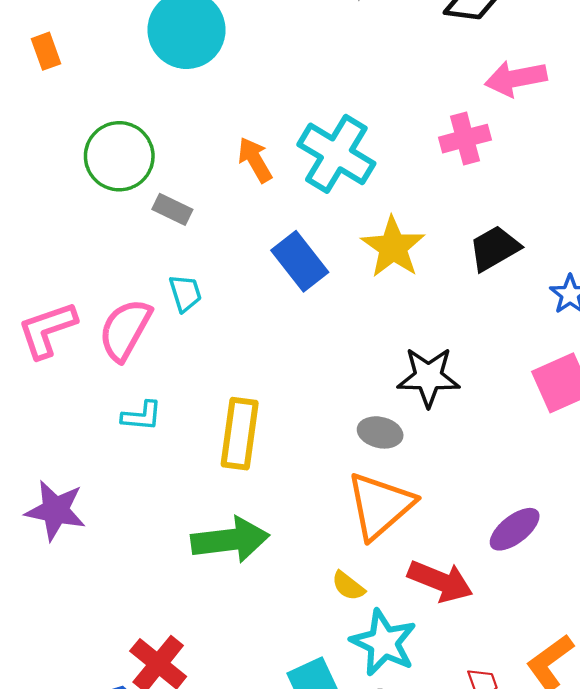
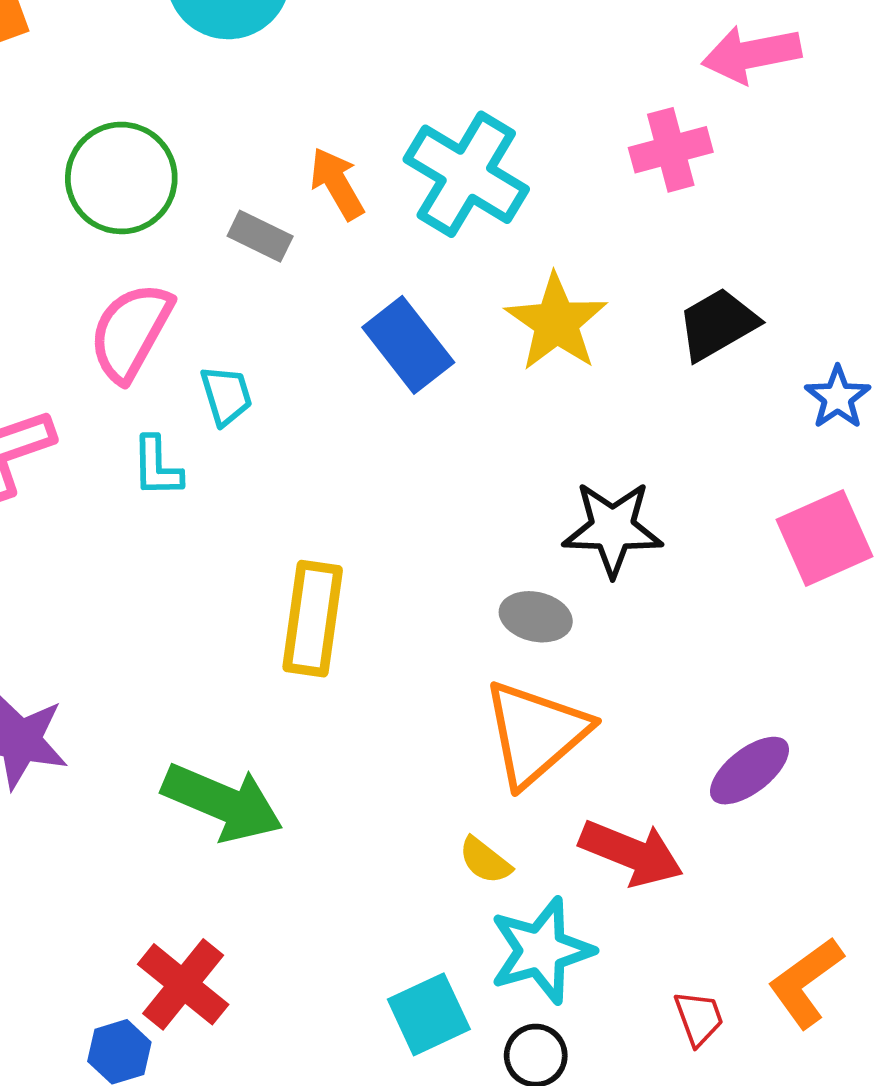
gray rectangle: (172, 209) -> (260, 236), moved
pink semicircle: (125, 330) -> (131, 332), moved
cyan L-shape: (142, 416) -> (157, 467), moved, turned 84
green arrow: (230, 540) -> (223, 802), moved, turned 30
cyan star: (384, 643) -> (541, 951), turned 30

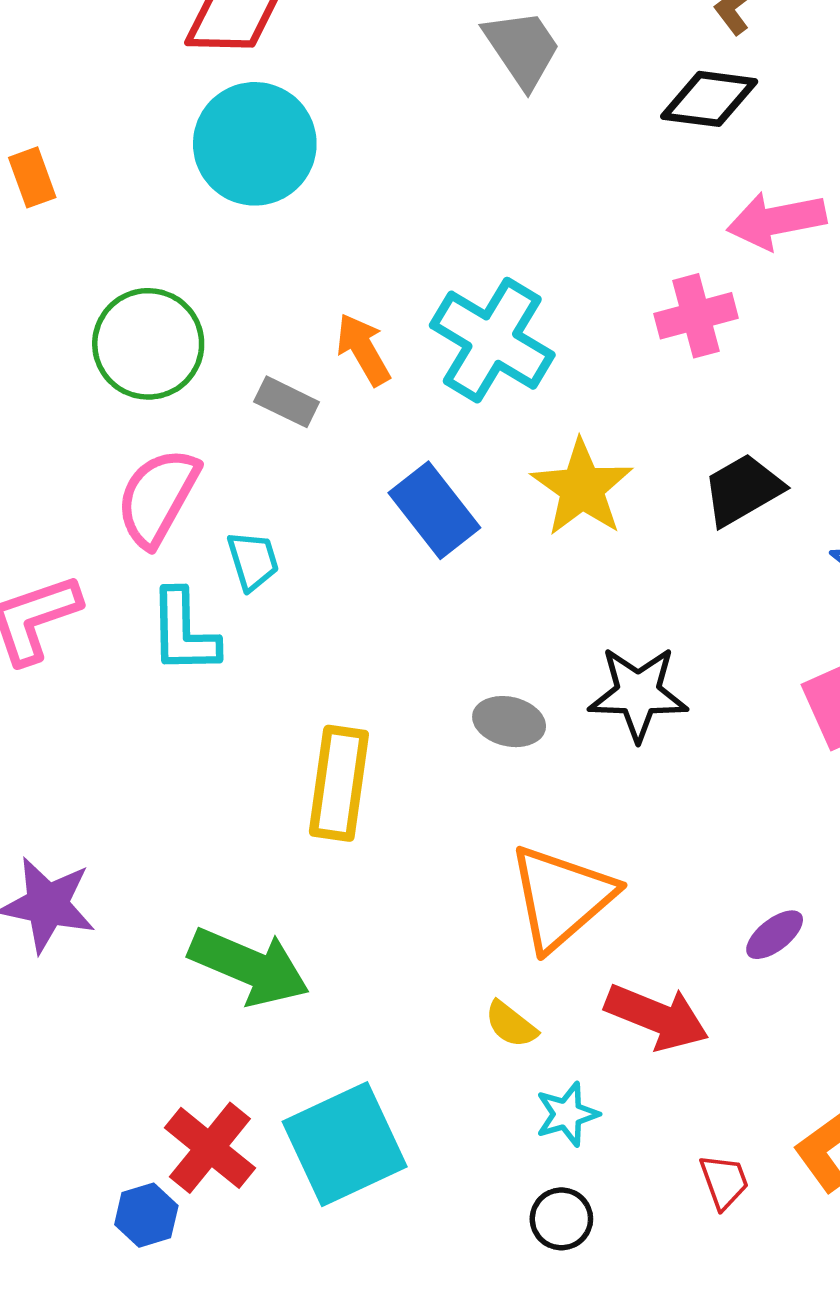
cyan L-shape: (157, 467) -> (184, 632), size x1.4
gray ellipse: (536, 617) -> (509, 722), moved
purple ellipse: (749, 771) -> (775, 935), size x0.7
cyan star: (541, 951) -> (567, 1114), size x0.6
cyan square: (429, 1014) -> (345, 1144), moved, size x1.5

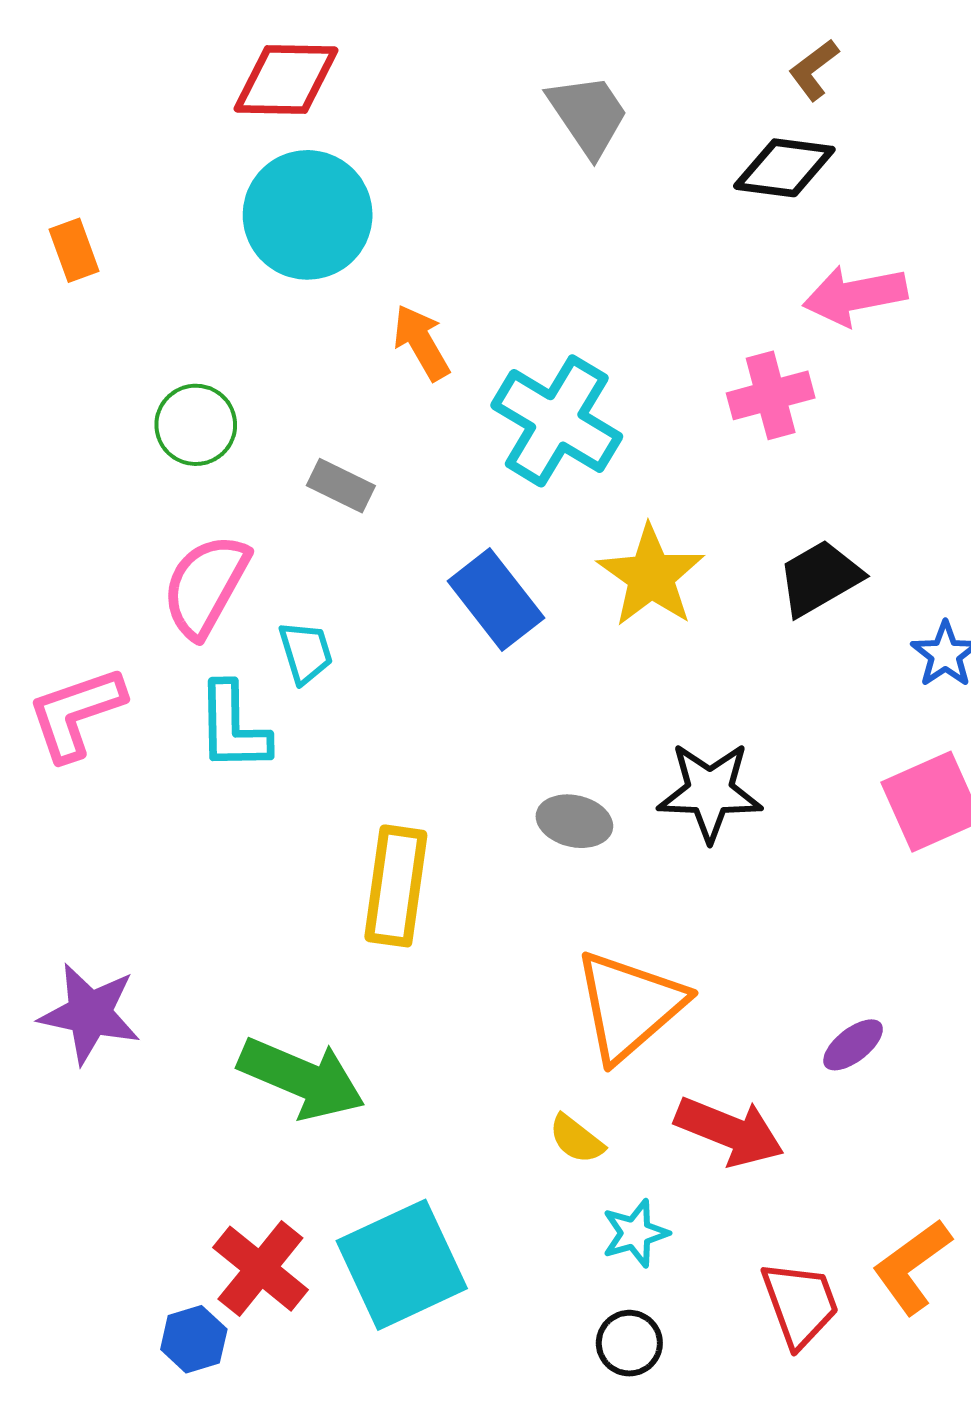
green circle: (148, 344) -> (196, 425), size x0.7
orange arrow: (363, 349) -> (421, 342), moved
red trapezoid: (724, 1181) -> (800, 1304), size x1.5

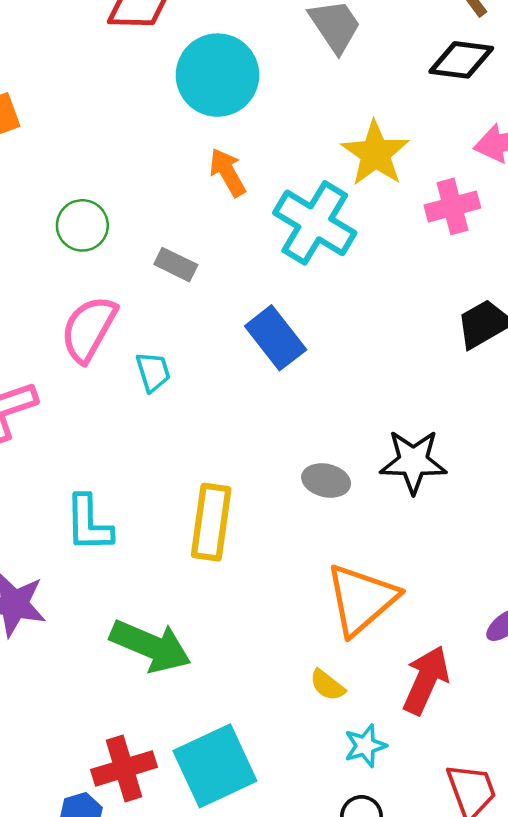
cyan circle: (308, 215) -> (217, 75), moved
yellow star: (651, 576) -> (375, 153), moved
cyan L-shape: (233, 727) -> (89, 523), moved
red arrow: (729, 1131) -> (426, 680), turned -88
red cross: (260, 1269) -> (124, 768), turned 34

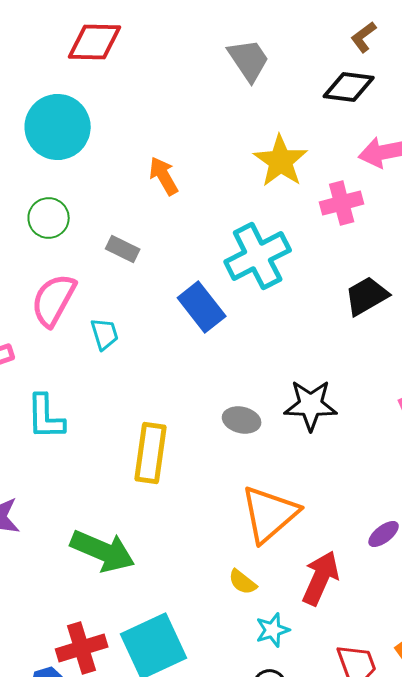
cyan circle: (217, 75) -> (58, 127), moved
cyan cross: (315, 223) -> (258, 256), moved, turned 32
cyan L-shape: (89, 523) -> (46, 417), moved

